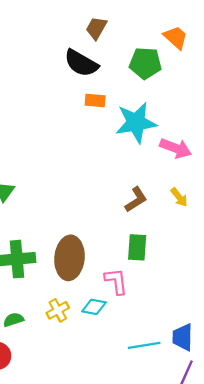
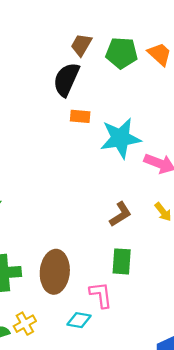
black semicircle: (81, 63) -> (66, 79), turned 84
green pentagon: (145, 63) -> (122, 53), moved
yellow cross: (58, 310) -> (25, 324), moved

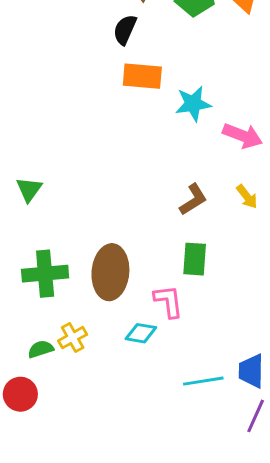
black semicircle: (66, 79) -> (125, 30), size x0.7
orange rectangle: (80, 116) -> (142, 76), size x1.5
cyan star: (120, 138) -> (193, 104), size x0.7

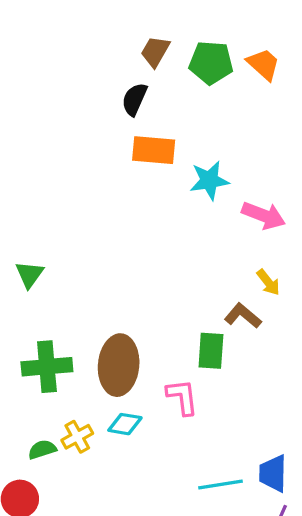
brown L-shape: (193, 200) -> (243, 316), moved, turned -108
cyan diamond: (141, 333) -> (125, 424), moved

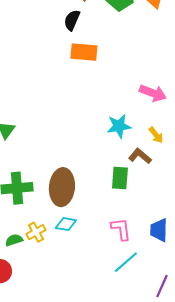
cyan star: (209, 180) -> (119, 126), moved
pink L-shape: (182, 397) -> (121, 229), moved
blue trapezoid: (273, 473) -> (159, 230), moved
cyan line: (220, 485) -> (126, 262), turned -32

